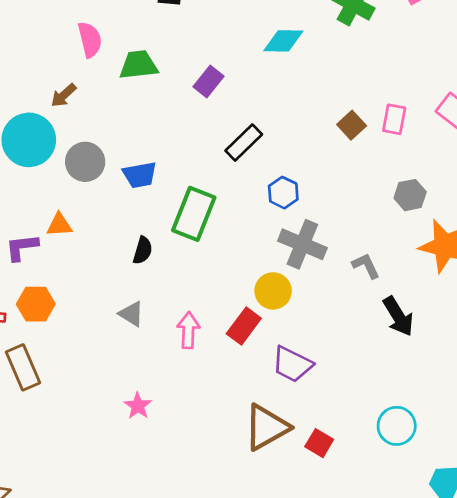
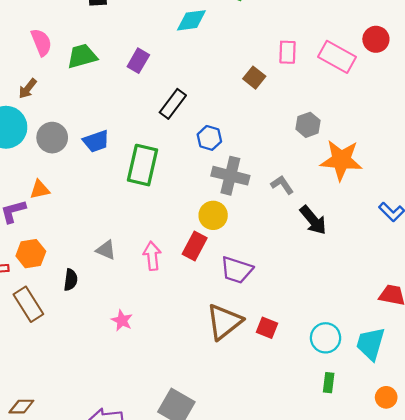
pink rectangle: (394, 119) -> (287, 52), moved
black semicircle: (143, 250) -> (71, 280), moved
cyan circle: (397, 426) -> (326, 338), moved

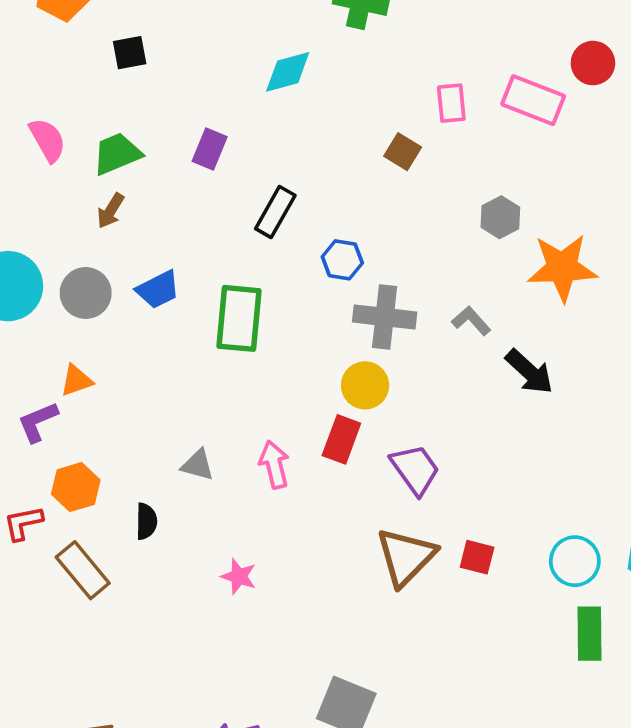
brown arrow: (28, 89) -> (111, 211), moved
purple trapezoid: (237, 270) -> (415, 469), turned -136
green rectangle: (329, 383) -> (590, 634), size x1.6

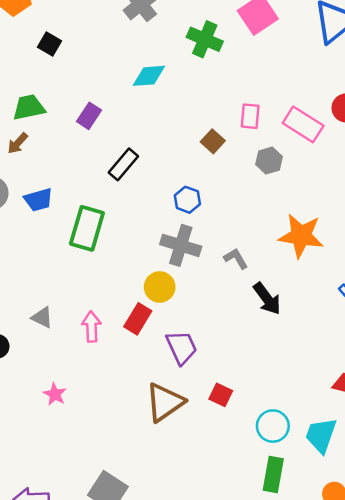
black square: (130, 53) -> (50, 44), turned 30
gray hexagon: (500, 217) -> (269, 161), moved
blue hexagon: (342, 260) -> (187, 200), moved
red square: (477, 557) -> (221, 395), moved

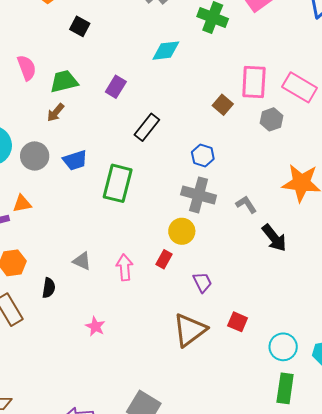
pink rectangle: (250, 116) -> (254, 82), size x1.5
red rectangle: (138, 319) -> (164, 259), size x0.7
purple trapezoid: (181, 347) -> (202, 282), size x0.7

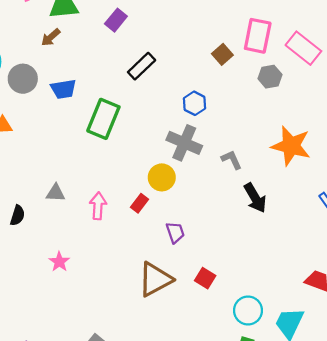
gray triangle: (82, 261) -> (55, 193), turned -30

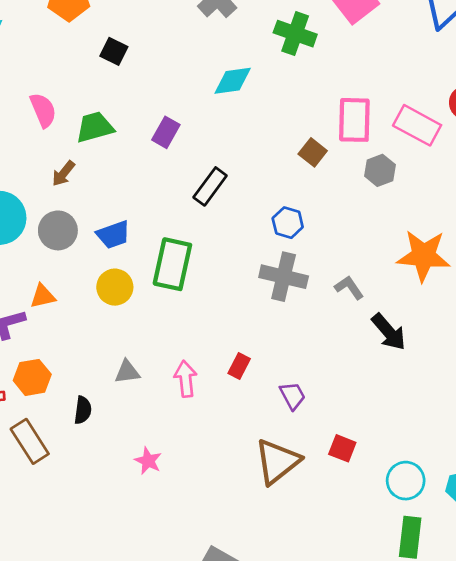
brown arrow: (51, 37) -> (63, 173), moved
yellow circle: (162, 177) -> (115, 287), moved

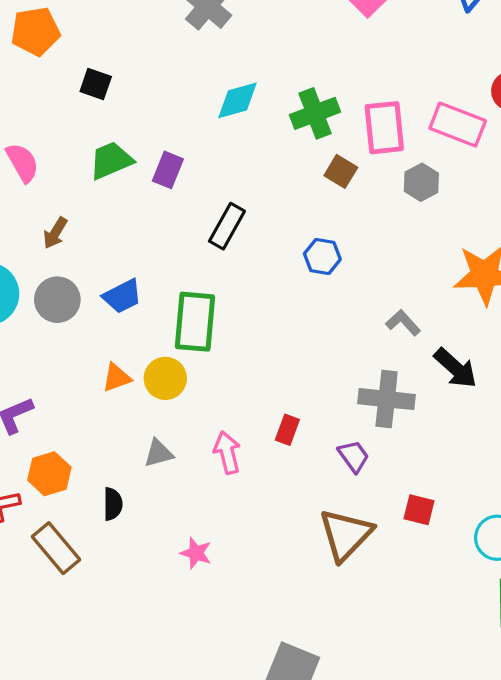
green cross: (295, 34) -> (315, 113), moved, turned -33
green trapezoid: (95, 127) -> (111, 160), moved
gray cross: (284, 277) -> (387, 399), moved
yellow circle: (115, 287) -> (165, 378), moved
orange triangle: (43, 296) -> (117, 378), moved

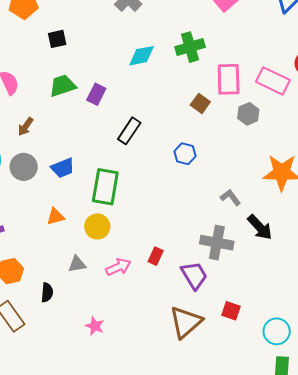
black square: (96, 84) -> (57, 39), turned -36
green cross: (315, 113) -> (190, 47), moved
yellow circle: (165, 378) -> (97, 226), moved
pink arrow: (227, 453) -> (118, 267), turned 75
purple trapezoid: (354, 456) -> (194, 275), size x1.4

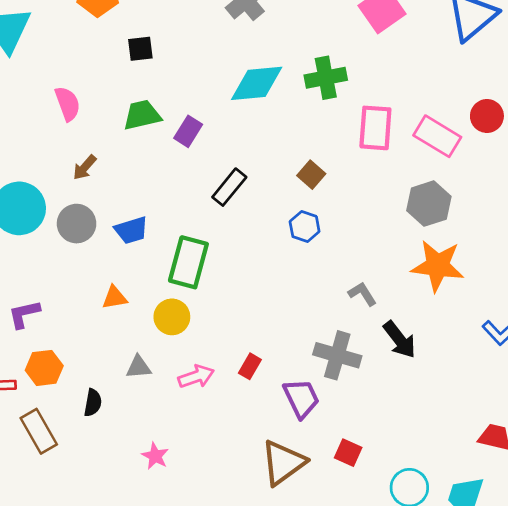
cyan diamond: (142, 56) -> (257, 83), size x1.4
brown square: (200, 103) -> (311, 175), moved
gray hexagon: (248, 114) -> (429, 204), moved, size x1.4

